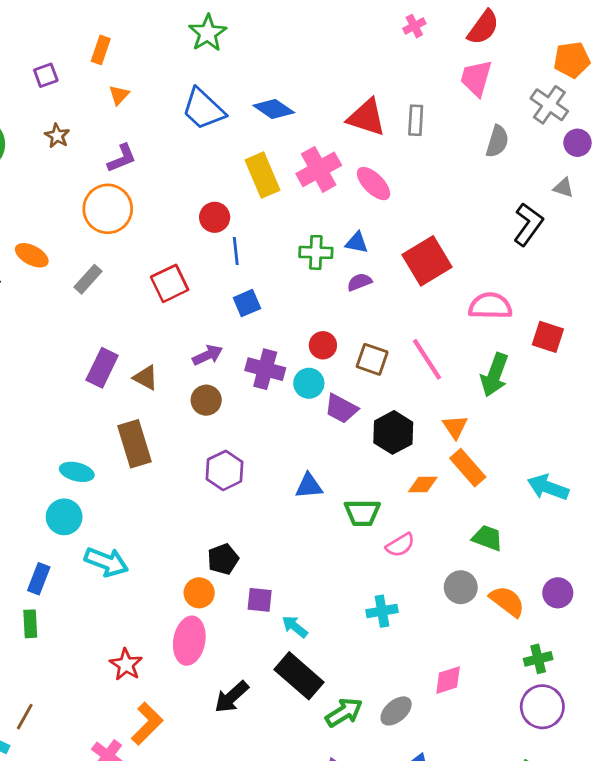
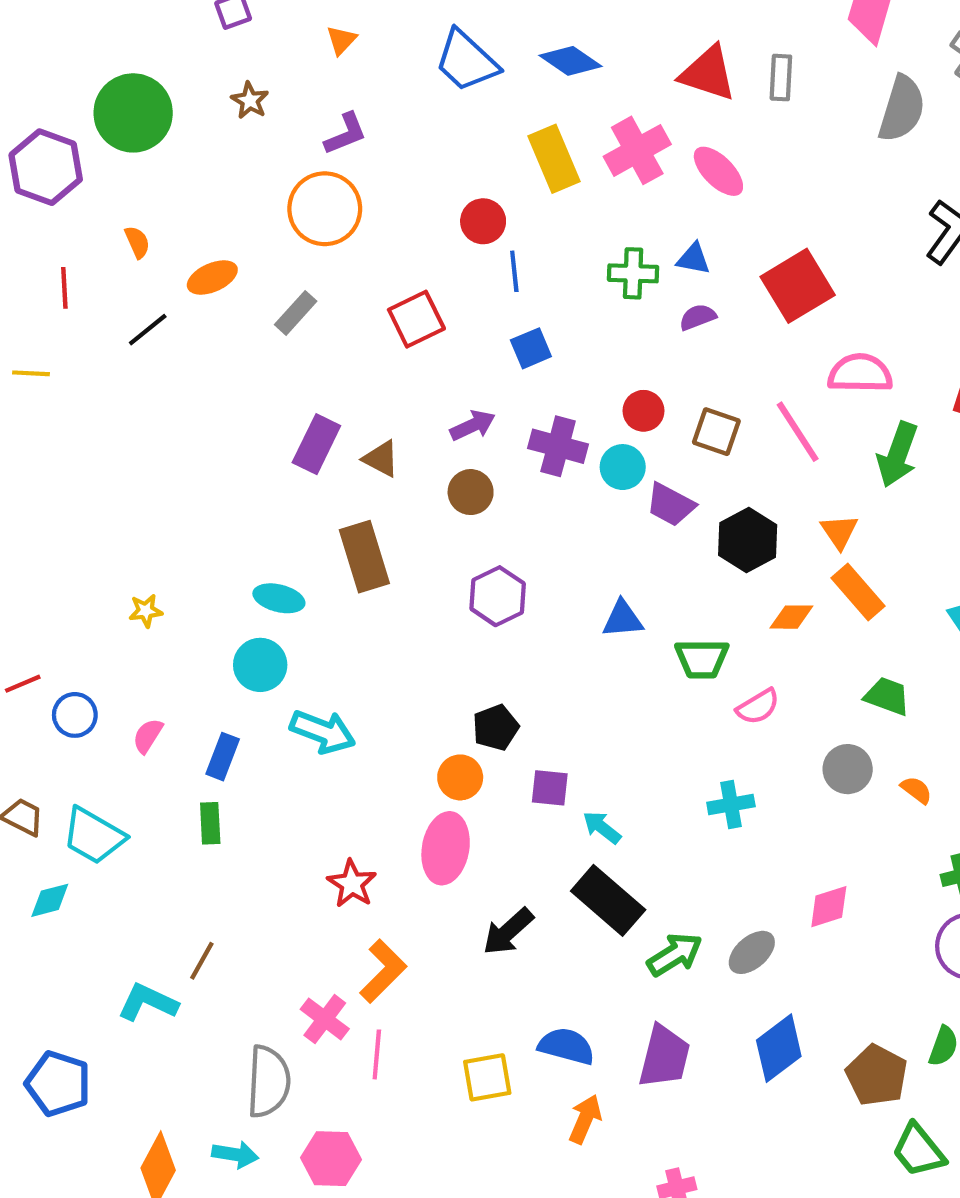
gray semicircle: (497, 141) -> (902, 109), size x1.4
orange ellipse: (32, 255) -> (212, 278), turned -52
pink semicircle: (490, 306) -> (860, 373), moved
orange semicircle: (507, 601) -> (916, 790), size x0.6

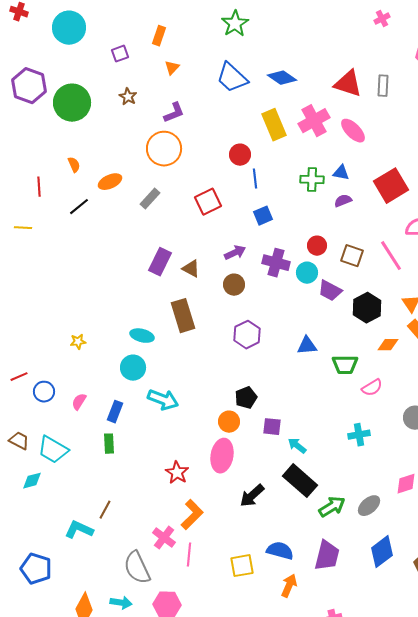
purple hexagon: (46, 167) -> (29, 86), moved
gray semicircle: (269, 1082) -> (137, 568), turned 152

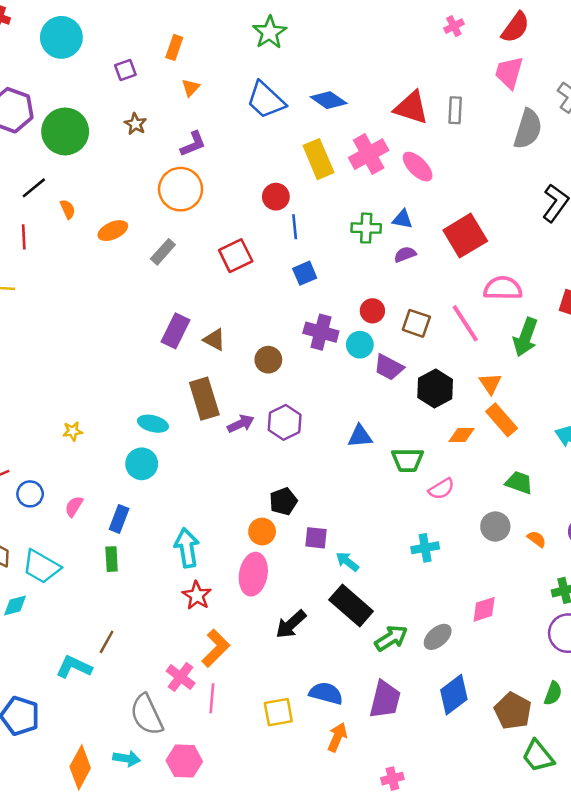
black line: (79, 207) -> (34, 188), moved
purple arrow: (235, 253) -> (241, 424), moved
cyan arrow: (163, 400) -> (187, 548), moved, turned -120

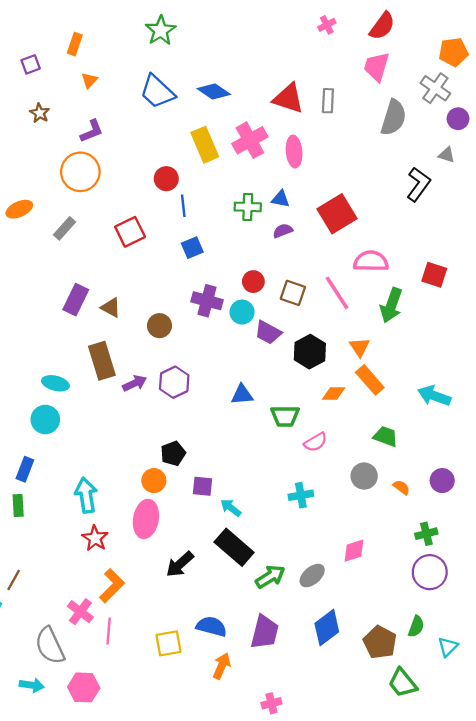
pink ellipse: (418, 167) -> (294, 152), turned 40

